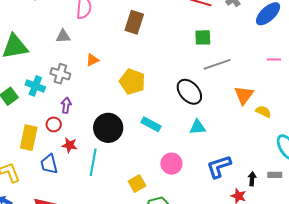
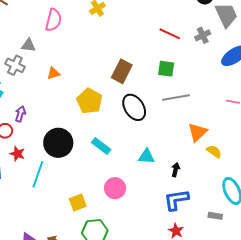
brown rectangle: (134, 22) -> (122, 71), moved
gray cross: (60, 74) -> (15, 65), moved
black ellipse: (189, 92) -> (134, 107), moved
blue L-shape: (219, 167) -> (176, 200), moved
black arrow: (252, 179) -> (176, 170), moved

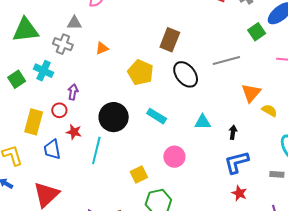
green square: (166, 69) -> (257, 32), moved, turned -36

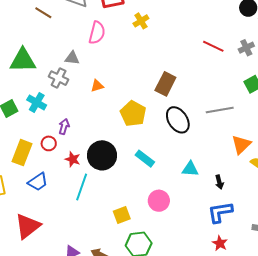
red star: (74, 132) -> (73, 159), moved
black arrow: (233, 132) -> (219, 182), turned 152
blue trapezoid: (52, 149) -> (38, 182), turned -120

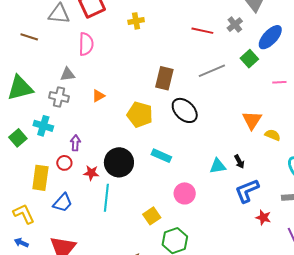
yellow cross: (141, 21) -> (136, 21), moved, turned 35
gray line: (220, 110) -> (212, 71), moved
cyan triangle: (190, 169) -> (218, 166), moved
red star: (220, 243) -> (263, 217), moved

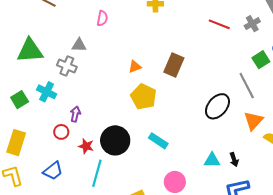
pink semicircle: (86, 44) -> (102, 18), size x0.7
gray line: (212, 71) -> (247, 86), moved, turned 76
orange triangle: (98, 96) -> (135, 67), moved
black ellipse: (185, 110) -> (217, 106), moved, turned 76
yellow rectangle: (40, 178) -> (16, 143), moved

